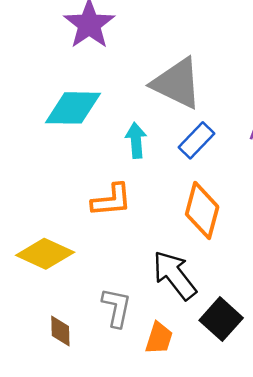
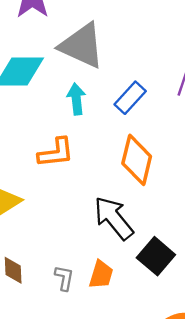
gray triangle: (177, 83) -> (82, 46), moved
gray L-shape: (116, 307) -> (64, 278), moved, size x0.7

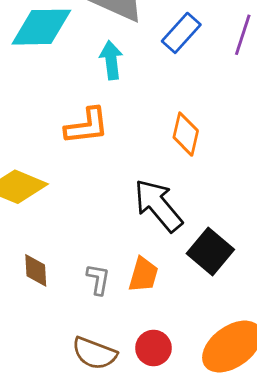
blue rectangle: (130, 98) -> (181, 33), moved
orange diamond: (137, 160) -> (186, 134), size x0.7

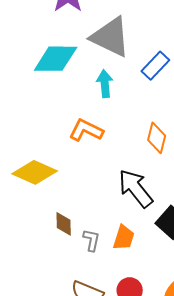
orange L-shape: (87, 126) -> (86, 130), turned -148
brown diamond: (36, 270) -> (64, 224), moved

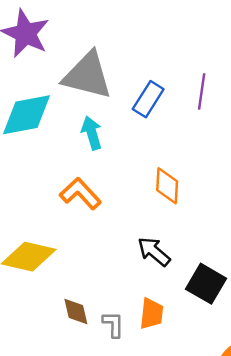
orange L-shape: (86, 130) -> (80, 194), turned 32
black arrow: (136, 188) -> (154, 252), size x0.7

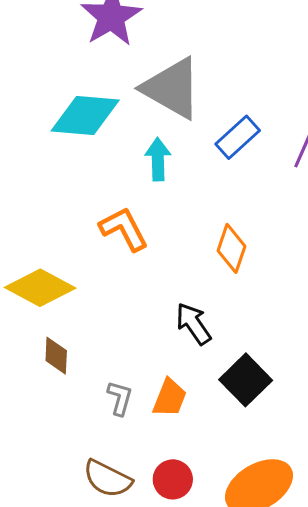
brown diamond: (76, 312) -> (56, 356), moved

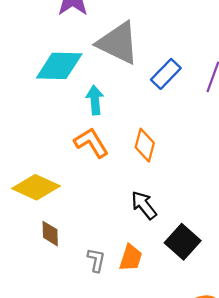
cyan arrow: (158, 159) -> (95, 100), moved
orange diamond: (231, 248) -> (145, 145), moved

